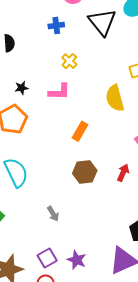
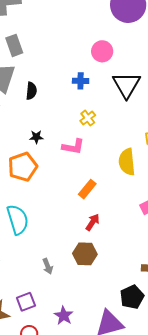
brown hexagon: (85, 172) -> (85, 254), moved
red arrow: (123, 173) -> (93, 222), moved
purple square: (47, 258) -> (26, 302), moved

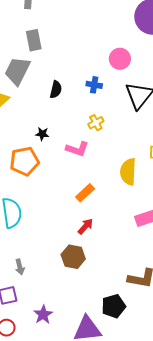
black semicircle: (31, 91) -> (56, 90), moved
gray arrow: (48, 266) -> (20, 267), moved

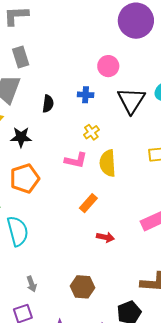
black star: (42, 134) -> (21, 137), moved, size x1.5
yellow semicircle: (128, 172) -> (108, 163), moved
red arrow: (85, 226) -> (105, 237), moved, turned 66
brown hexagon: (73, 257) -> (83, 287), moved

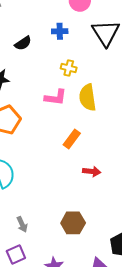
black semicircle: (48, 104) -> (23, 43), turned 54
yellow cross: (91, 132) -> (69, 68), turned -35

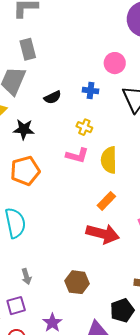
yellow cross: (69, 68) -> (84, 127), moved
orange rectangle: (72, 139) -> (106, 201), moved
red arrow: (92, 171) -> (103, 234), size x1.8

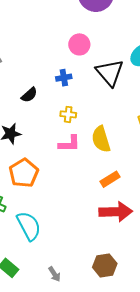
orange rectangle: (106, 201) -> (110, 179), turned 30

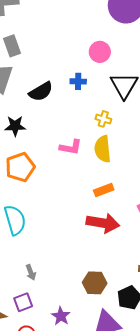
black semicircle: (29, 95) -> (41, 92), size x1.4
yellow cross: (68, 114) -> (103, 119), moved
brown hexagon: (105, 265) -> (95, 283), moved

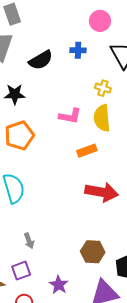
orange rectangle: (104, 190) -> (87, 151), moved

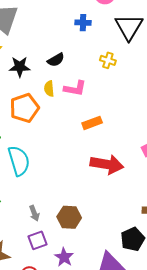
black semicircle: (41, 60) -> (56, 60), moved, size x0.7
yellow semicircle: (102, 118) -> (49, 89), moved, size x0.6
brown hexagon: (93, 252) -> (69, 217), moved
purple square: (21, 271) -> (38, 240), moved

